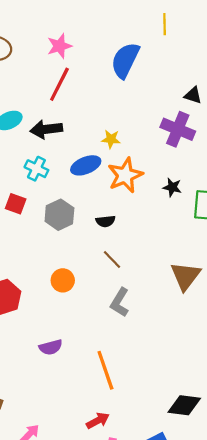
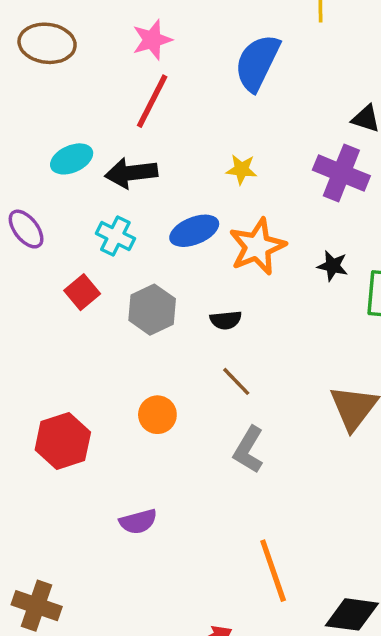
yellow star: (111, 139) -> (242, 169), moved
red square: (16, 204) -> (82, 292), turned 30
orange line: (105, 370) -> (273, 571), moved

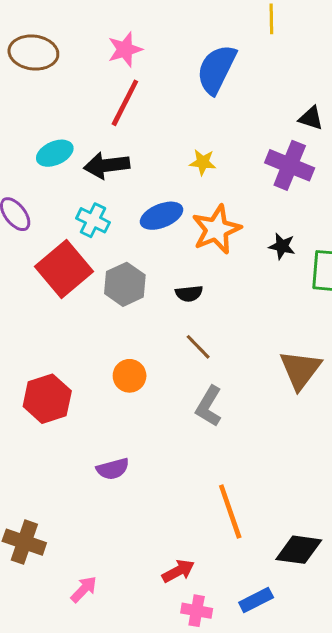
red square: (82, 292) -> (64, 269), size x1.8

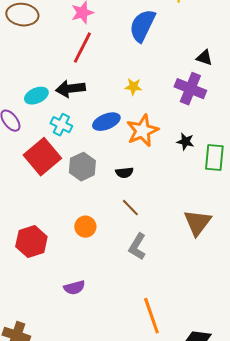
cyan ellipse: (55, 153) -> (36, 96), moved

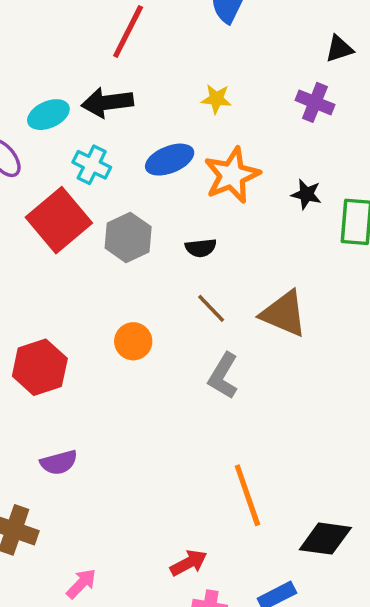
black triangle: (204, 58) -> (339, 49), turned -36
purple cross: (190, 89) -> (315, 102), size x0.7
brown triangle: (197, 223) -> (284, 314), moved, turned -44
purple semicircle: (74, 288) -> (59, 462), moved

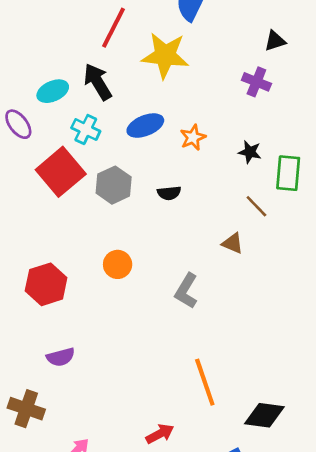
yellow star: (216, 99) -> (165, 55), moved, size x2.0
black arrow: (107, 102) -> (98, 82), turned 66
orange star: (232, 175) -> (193, 137), size x0.6
brown line: (211, 308) -> (256, 206), moved
brown triangle: (284, 314) -> (233, 243), size x0.6

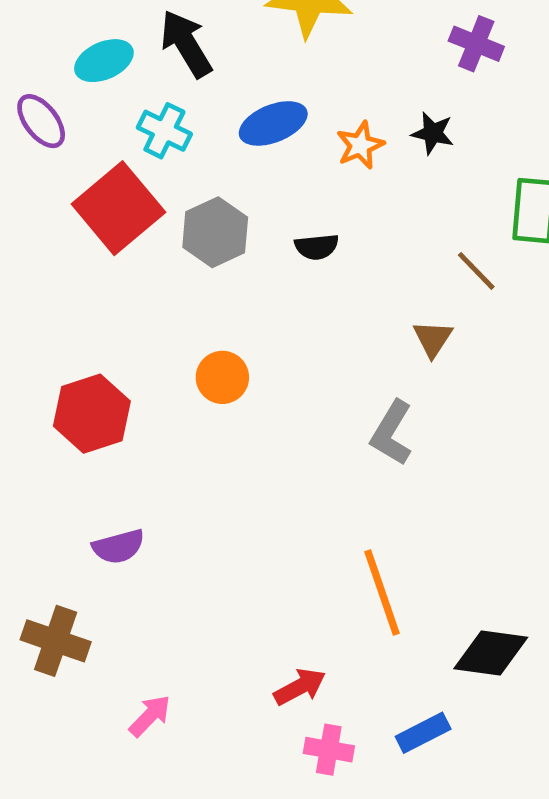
black star: (250, 152) -> (433, 133), moved
brown triangle: (233, 243) -> (433, 339), turned 40
gray L-shape: (186, 291) -> (392, 433), moved

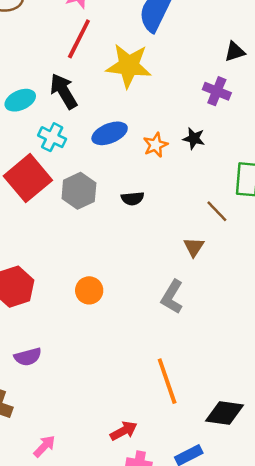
orange circle: (222, 377) -> (89, 290), moved

